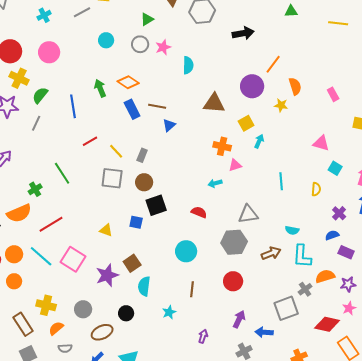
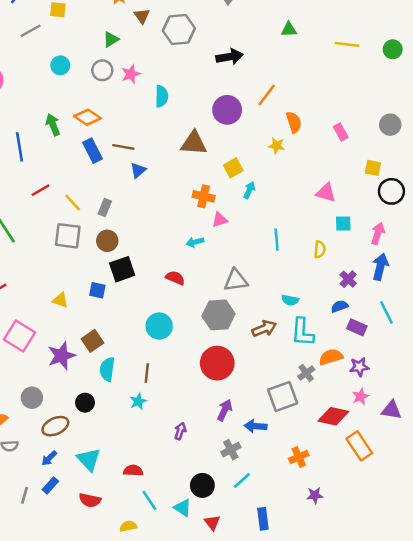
purple circle: (252, 86) -> (227, 110), moved
cyan square: (335, 168) -> (343, 224), turned -32
red circle: (233, 281) -> (217, 363), size x1.4
brown line: (192, 289) -> (147, 373), moved

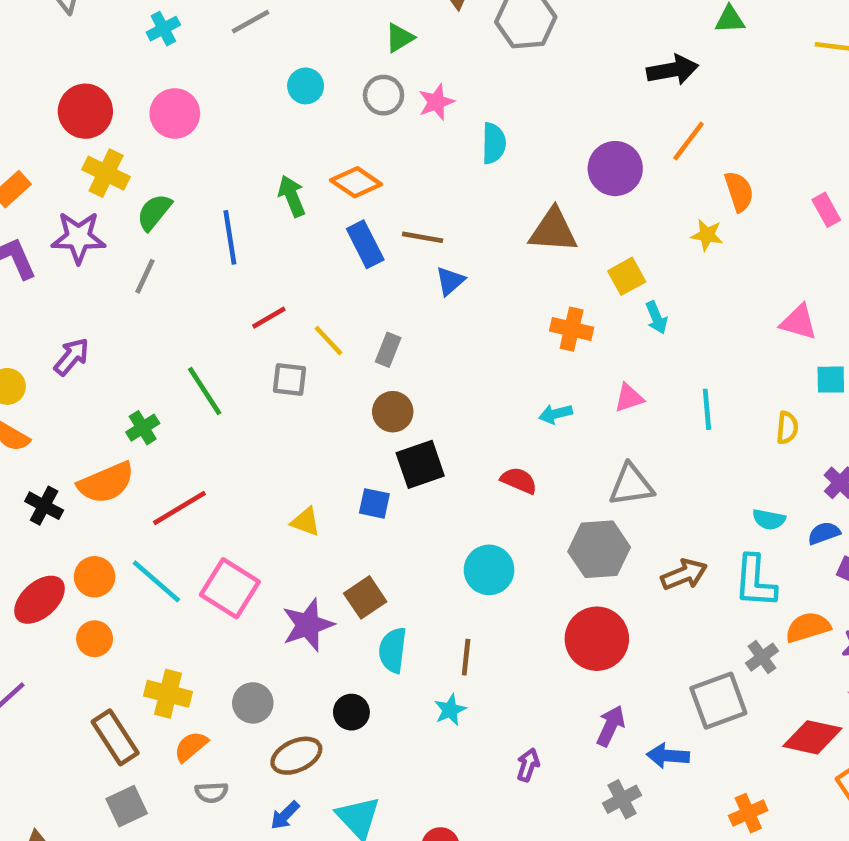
black arrow: (230, 57) -> (673, 70), moved
cyan arrow: (249, 190) -> (656, 318), turned 133
pink triangle: (220, 220) -> (629, 398), moved
gray square: (68, 236) -> (289, 380), moved, size x0.7
cyan semicircle: (290, 300) -> (769, 519), moved

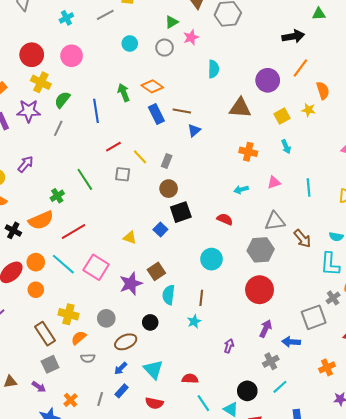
pink star: (436, 102) -> (191, 37), moved
yellow square: (627, 276) -> (282, 116), moved
blue square: (374, 503) -> (160, 229), turned 32
brown arrow: (684, 574) -> (302, 239), moved, turned 72

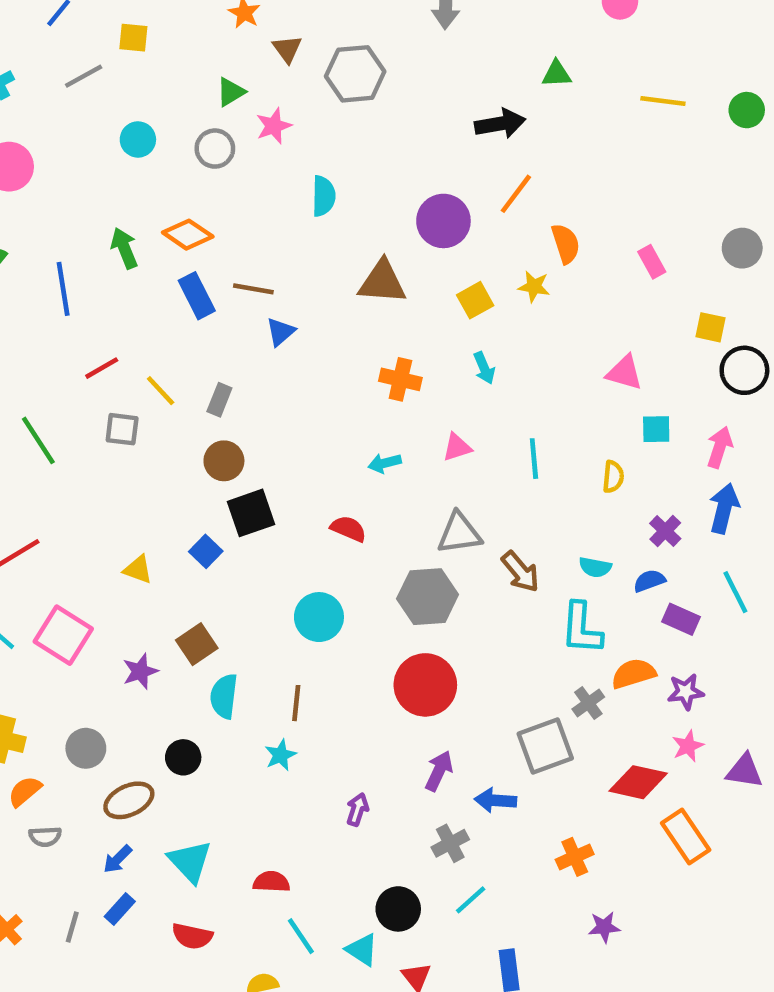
purple star: (131, 284) -> (140, 671), size x0.7

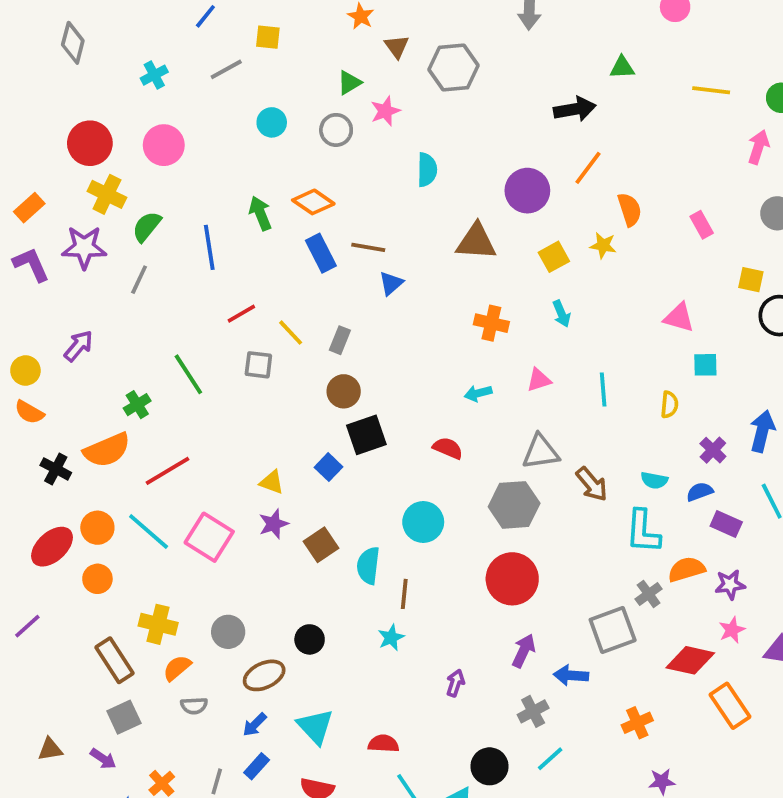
pink arrow: (720, 447) -> (758, 147), moved
purple star: (140, 671) -> (274, 524), moved
cyan semicircle: (224, 696) -> (368, 566), moved

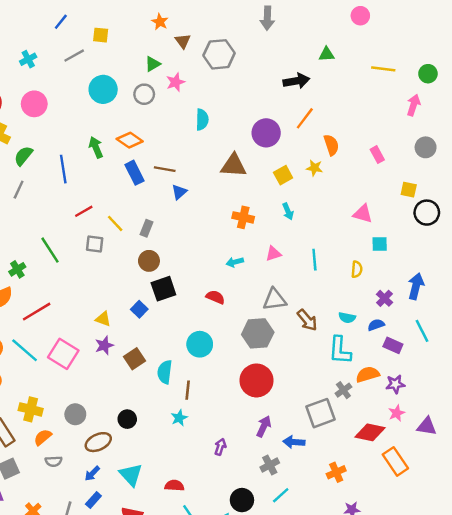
cyan circle: (272, 122) -> (103, 89), size x1.5

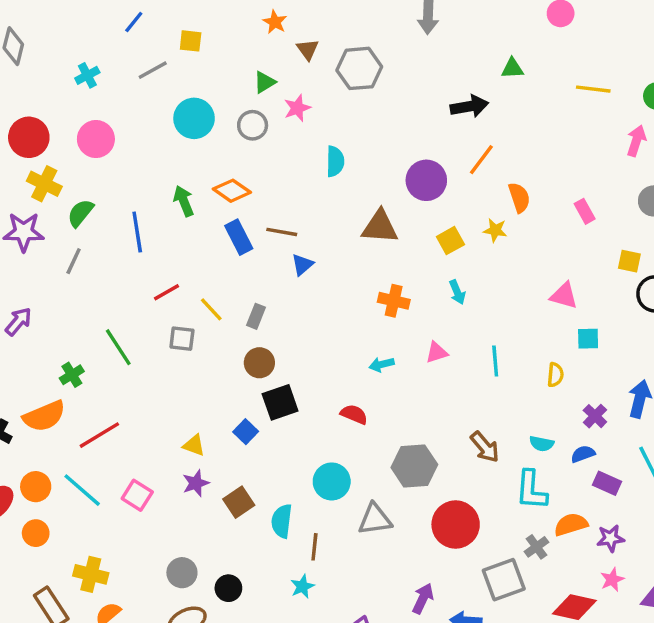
gray triangle: (275, 300) -> (375, 519), moved
pink square: (63, 354) -> (137, 495), size x0.7
red circle: (256, 380) -> (456, 524), moved
gray circle: (75, 414) -> (182, 573), moved

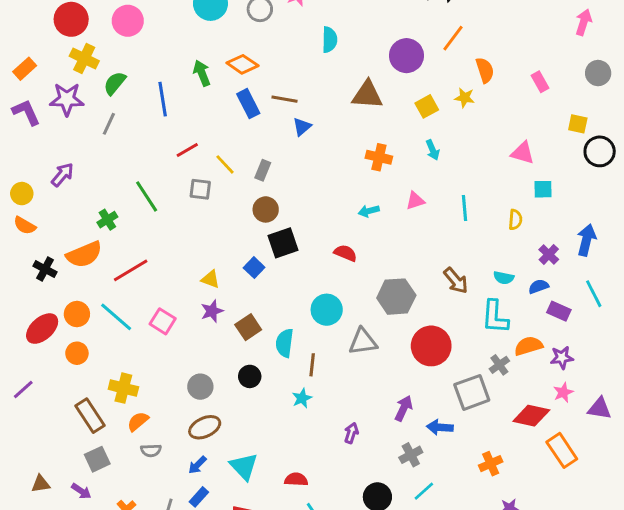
black circle: (228, 588) -> (250, 376), moved

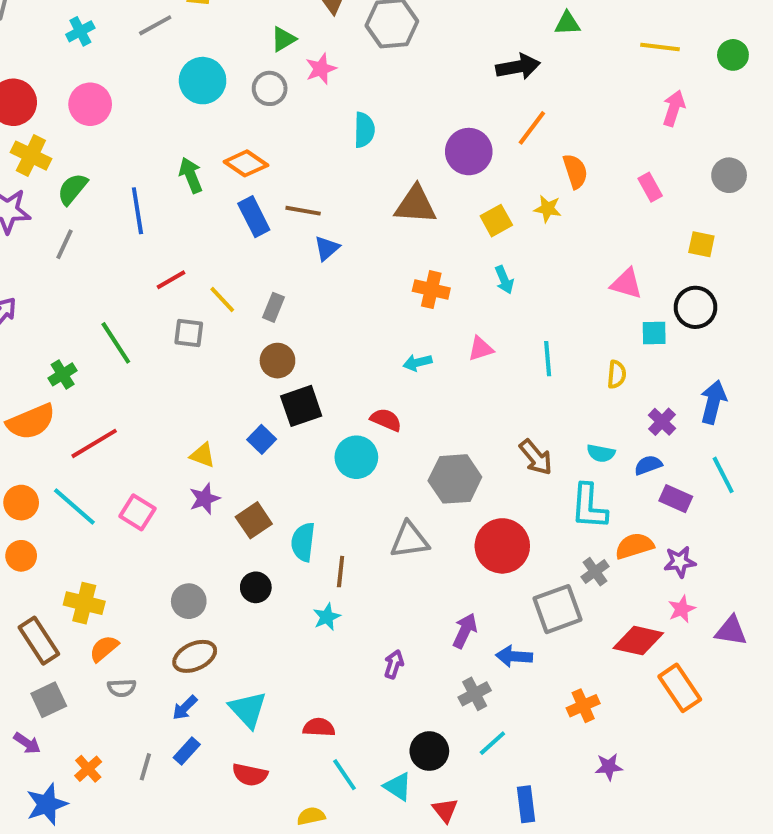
pink arrow: (584, 22) -> (674, 108), moved
black circle: (600, 151) -> (696, 307), moved
cyan circle: (327, 310) -> (356, 457), moved

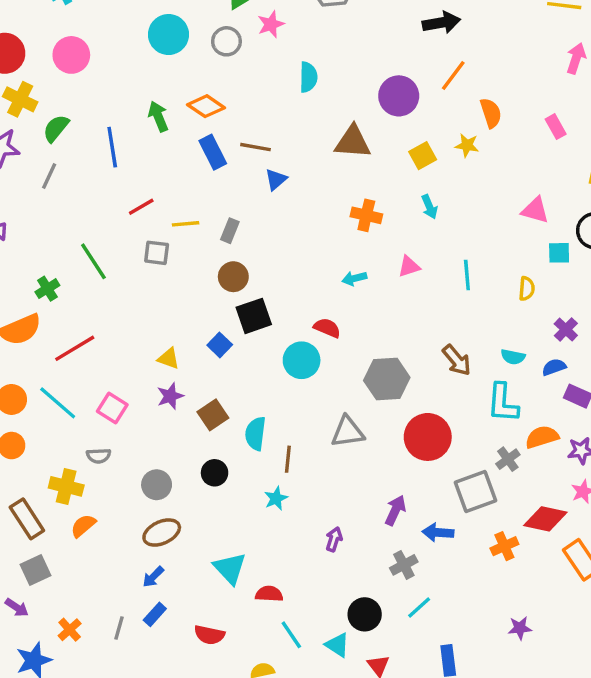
yellow line: (222, 299) -> (186, 224), turned -52
gray semicircle: (122, 688) -> (99, 456), moved
orange cross: (583, 706) -> (504, 546), moved
cyan triangle: (248, 710) -> (230, 568), moved

